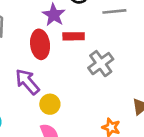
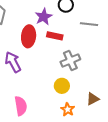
yellow circle: (50, 104) -> (62, 86), moved

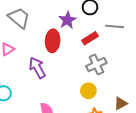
red rectangle: (55, 36) -> (90, 38), moved, turned -42

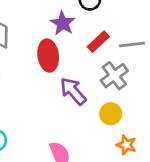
gray line: (115, 26) -> (132, 44), moved
purple arrow: (37, 68) -> (73, 91), moved

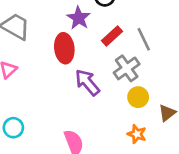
gray line: (132, 44) -> (144, 39), turned 70
yellow circle: (111, 114) -> (138, 97), moved

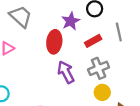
gray line: (144, 39) -> (119, 32), moved

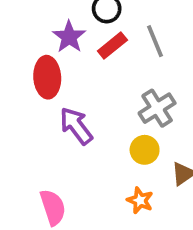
red rectangle: (93, 41) -> (112, 45), moved
gray cross: (99, 68) -> (157, 108), moved

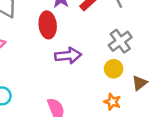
purple arrow: (76, 126) -> (68, 56), turned 125

